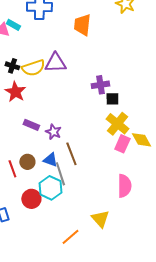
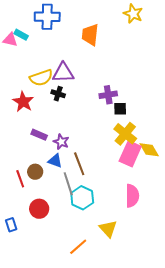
black cross: (12, 66) -> (58, 94), moved
pink rectangle: (122, 144) -> (130, 154), size x1.4
blue triangle: (50, 160) -> (55, 161), moved
cyan hexagon: (50, 188) -> (82, 198), moved

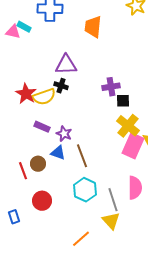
yellow semicircle: (41, 78) -> (44, 97), moved
gray line: (68, 184) -> (113, 200), moved

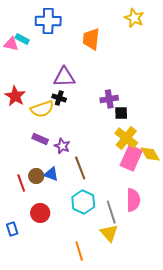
red star: (26, 94) -> (15, 96), moved
blue triangle: (58, 153) -> (51, 174), moved
orange line: (81, 239) -> (79, 251), turned -66

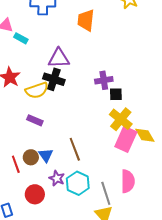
cyan rectangle: (22, 39) -> (21, 38), moved
black cross: (59, 98) -> (54, 79), size x1.5
purple star: (62, 146) -> (57, 178), moved
blue triangle: (51, 174) -> (46, 155), turned 35

